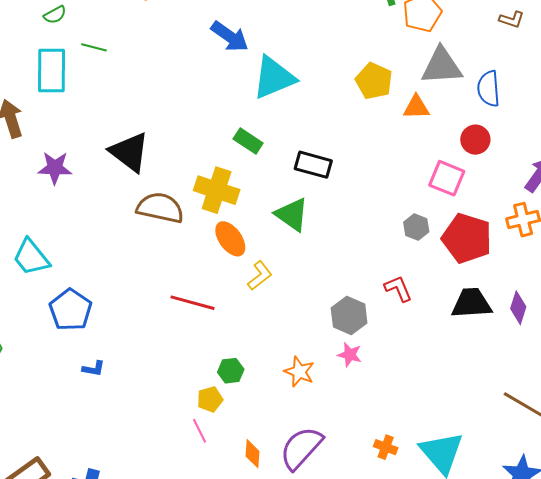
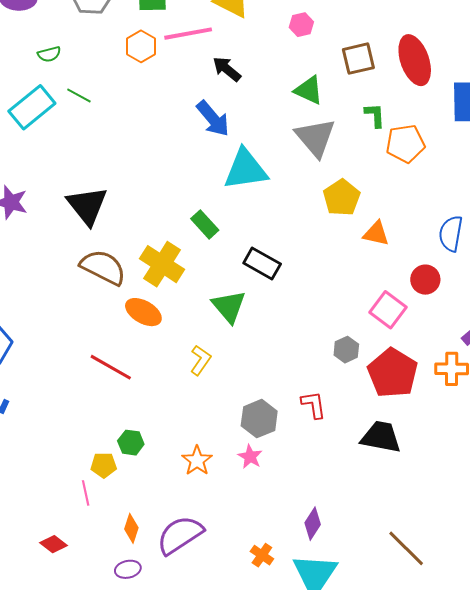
gray triangle: (442, 66) -> (315, 138), moved, turned 39
cyan rectangle: (51, 71) -> (32, 107), turned 36
orange ellipse: (230, 239) -> (143, 312), moved, turned -39
yellow L-shape: (260, 276) -> (201, 360), moved, turned -32
purple diamond: (518, 308) -> (313, 524), moved

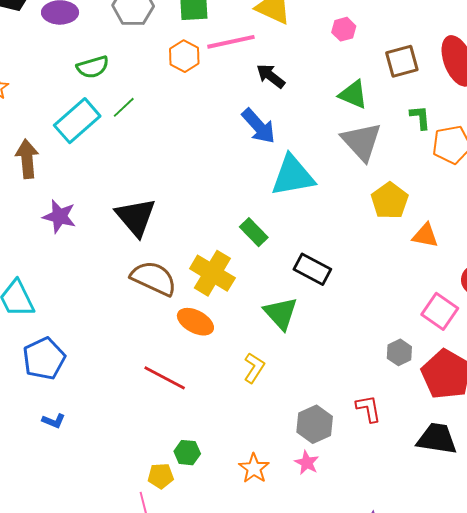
green semicircle: (49, 54) -> (93, 67), size x1.4
green line: (79, 95) -> (124, 107), turned -70

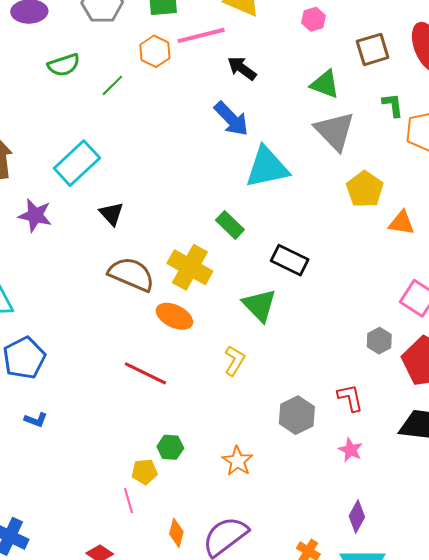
green line: (124, 107) -> (112, 85), moved
cyan rectangle: (77, 121) -> (77, 163), moved
black triangle: (136, 217) -> (111, 214), size x0.6
pink star: (307, 463) -> (351, 450), moved

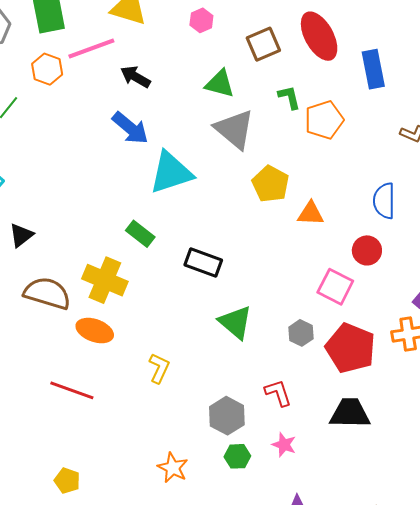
black triangle: (111, 214) -> (21, 235), turned 40
green triangle: (259, 305) -> (236, 322), moved
green hexagon: (170, 447) -> (237, 456), moved
yellow pentagon: (145, 472) -> (67, 481), moved, turned 30

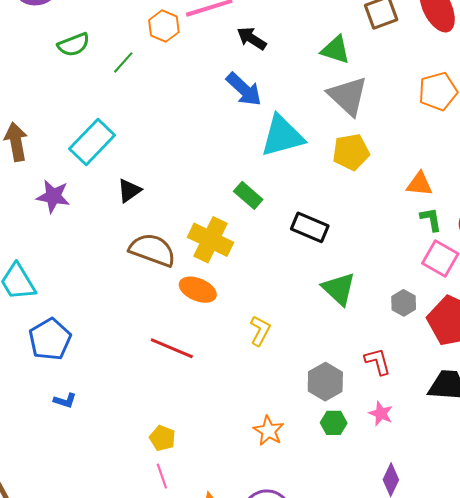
green L-shape: (289, 97) -> (431, 219), moved
yellow pentagon: (270, 184) -> (351, 152), moved, turned 30

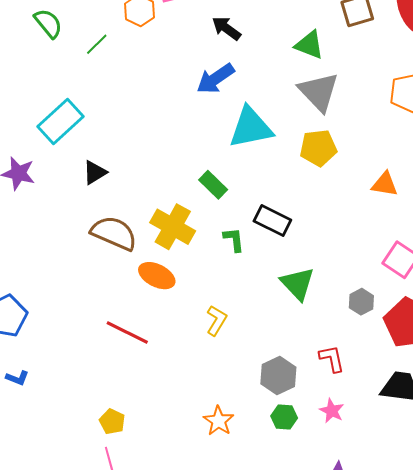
green semicircle: (74, 45) -> (48, 23), turned -112
blue arrow: (244, 89) -> (215, 79), turned 99
green L-shape: (431, 219) -> (234, 240), moved

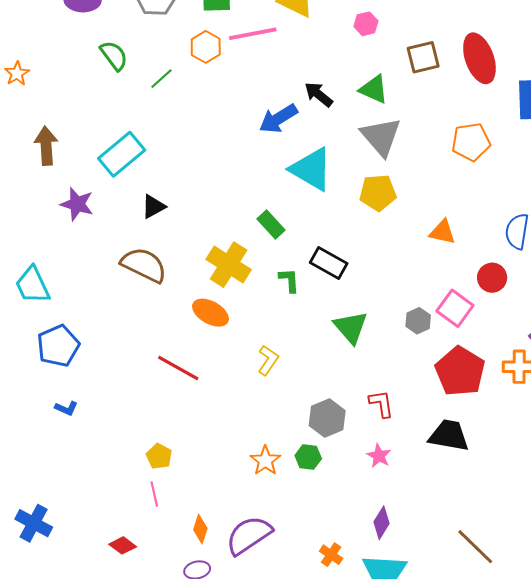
black arrow: (226, 28) -> (319, 94), moved
cyan triangle: (251, 128) -> (311, 169), turned 39
brown semicircle: (114, 233) -> (144, 265), moved
gray hexagon: (361, 302) -> (418, 321), moved
green hexagon: (284, 417) -> (308, 457), moved

